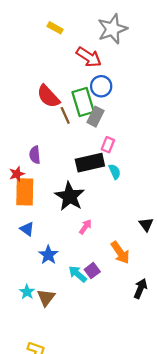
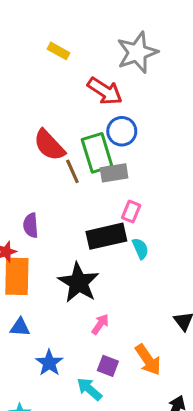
gray rectangle: (96, 117) -> (114, 173), turned 54
blue triangle: (27, 229) -> (20, 327), turned -32
purple square: (92, 271) -> (108, 366), moved, turned -32

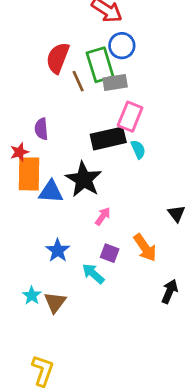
red semicircle: (49, 145) -> (58, 58), turned 64
pink rectangle: (131, 212) -> (130, 117), size x1.5
blue triangle: (20, 327) -> (51, 192), moved, size x1.4

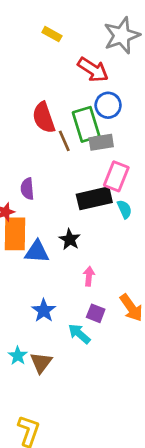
red semicircle: (58, 58) -> (44, 118), turned -40
black star: (84, 179) -> (70, 239), size x0.6
pink arrow: (103, 216) -> (89, 276), turned -30

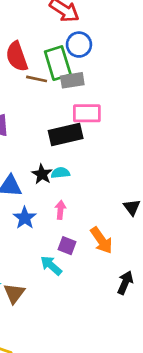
brown line: (64, 141) -> (37, 79), turned -54
pink rectangle: (116, 176) -> (87, 113), turned 68
cyan semicircle: (124, 209) -> (60, 173), moved, turned -72
blue star: (44, 311) -> (25, 218), moved

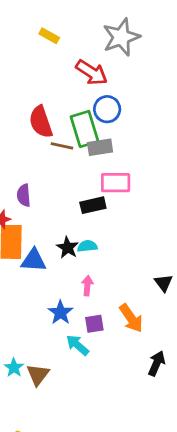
black rectangle: (66, 135) -> (93, 205), size x0.7
blue star: (25, 218) -> (60, 313), moved
purple square: (67, 246) -> (94, 324), turned -30

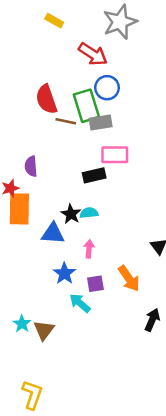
blue triangle: (34, 260) -> (53, 233), moved

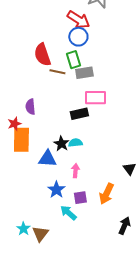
blue circle: (107, 88) -> (78, 37), moved
green rectangle: (86, 106) -> (73, 60), size x0.7
orange arrow: (129, 279) -> (106, 194), turned 60

